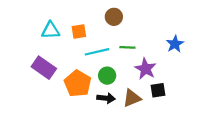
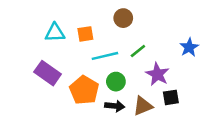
green line: (127, 47) -> (138, 51), turned -42

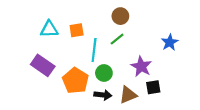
brown circle: (123, 18) -> (120, 16), moved
green line: (138, 51) -> (117, 39), moved
cyan line: (105, 56) -> (94, 50), turned -70

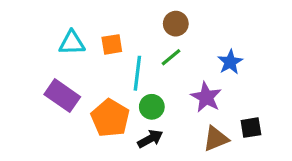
blue star: (170, 42) -> (230, 62), moved
black square: (153, 87) -> (251, 128), moved
black arrow: (103, 95) -> (150, 139), turned -35
brown triangle: (128, 95) -> (216, 139), moved

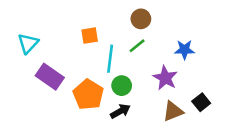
cyan triangle: (72, 43) -> (28, 43), moved, turned -45
blue star: (230, 62) -> (185, 50), turned 30
black square: (251, 128) -> (201, 102), turned -30

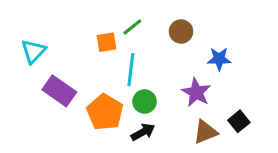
brown circle: (141, 19) -> (181, 32), moved
green line: (137, 46) -> (132, 27), moved

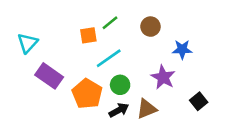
cyan line: (131, 70) -> (109, 58), turned 48
brown triangle: (205, 132) -> (147, 109), moved

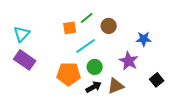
brown circle: (150, 27) -> (109, 26), moved
purple rectangle: (49, 76) -> (25, 60), moved
orange pentagon: (87, 94) -> (69, 74), turned -30

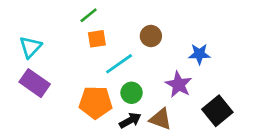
green line: (87, 18) -> (89, 15), moved
black square: (157, 80) -> (217, 111), size x1.5
brown triangle: (116, 86) -> (161, 119), turned 42

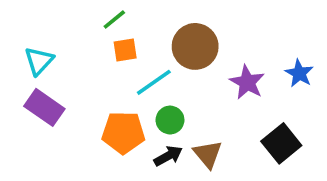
brown circle: (151, 36) -> (195, 46), size x1.6
blue star: (199, 54) -> (299, 73), moved, turned 30
purple star: (179, 84) -> (247, 82), moved
brown triangle: (161, 119) -> (208, 154), turned 30

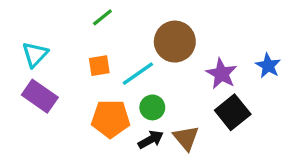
orange square: (125, 50) -> (99, 66), moved
black square: (281, 143) -> (233, 112), moved

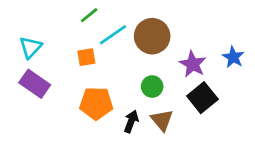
cyan line: (138, 74) -> (113, 35), moved
green circle: (152, 107) -> (152, 86), moved
black arrow: (151, 140) -> (131, 121), turned -40

